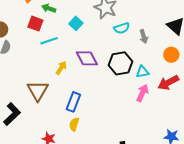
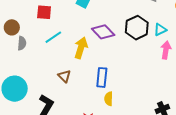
cyan line: (49, 41) -> (53, 37), moved
yellow arrow: (61, 68) -> (81, 48), size x1.5
brown triangle: (38, 91) -> (64, 76), size x0.6

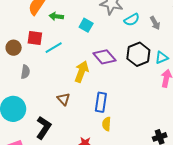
red square: (44, 12) -> (35, 38), moved
cyan line: (53, 37) -> (54, 48), moved
gray semicircle: (22, 43) -> (25, 72), moved

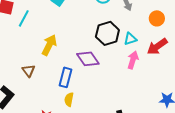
cyan line: (54, 48) -> (24, 18), turned -36
purple diamond: (104, 57) -> (88, 59), moved

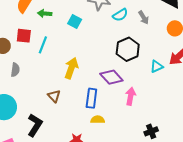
cyan triangle: (130, 39) -> (157, 66), moved
pink arrow: (133, 60) -> (130, 96), moved
yellow semicircle: (69, 99) -> (98, 120), turned 88

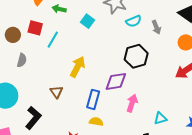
cyan triangle: (157, 66) -> (160, 118), moved
purple diamond: (111, 77) -> (116, 81), turned -65

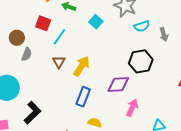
brown circle: (13, 35) -> (17, 38), moved
brown triangle: (56, 92) -> (59, 62), moved
blue rectangle: (93, 99) -> (83, 97), moved

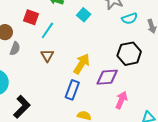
yellow arrow: (81, 66) -> (82, 64), moved

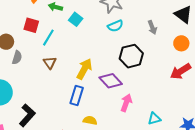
cyan square: (84, 15) -> (76, 19), moved
cyan semicircle: (130, 18) -> (115, 26), moved
purple diamond: (107, 77) -> (111, 81), turned 55

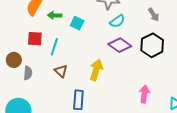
black hexagon: (131, 56) -> (152, 45), moved
purple diamond: (111, 81) -> (120, 45), moved
blue rectangle: (77, 96) -> (78, 100), moved

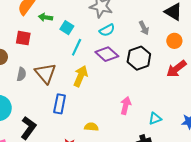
cyan line: (54, 47) -> (77, 47), moved
brown triangle: (61, 71) -> (45, 73), size x1.6
gray semicircle: (28, 73) -> (21, 74), moved

